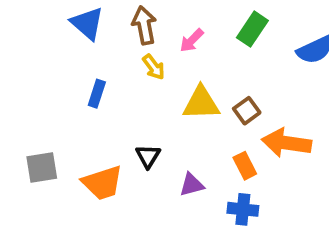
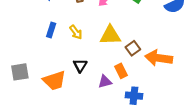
yellow arrow: (154, 67) -> (76, 32), moved
brown square: (247, 111) -> (133, 48), moved
orange rectangle: (245, 166) -> (121, 71), moved

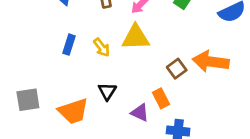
yellow triangle: (110, 35) -> (136, 37), moved
orange arrow: (159, 58) -> (211, 62), moved
purple triangle: (105, 82) -> (140, 113), turned 40

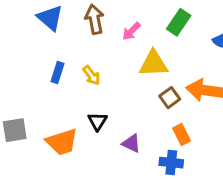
yellow triangle: (136, 37) -> (154, 64), moved
orange rectangle: (161, 98) -> (182, 135), moved

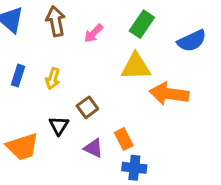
yellow triangle: (154, 64) -> (136, 67), moved
yellow arrow: (91, 75) -> (53, 79), turned 54
brown square: (170, 98) -> (87, 107), moved
orange rectangle: (182, 135) -> (124, 139), moved

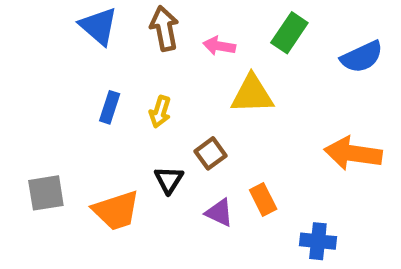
pink arrow: (93, 33) -> (219, 46), turned 55
yellow triangle: (136, 67) -> (252, 94), moved
orange arrow: (169, 94) -> (353, 153), moved
blue cross: (134, 168) -> (318, 241), moved

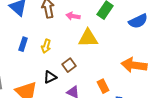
black triangle: (169, 180) -> (50, 77), turned 32
orange rectangle: (263, 199) -> (103, 86), moved

